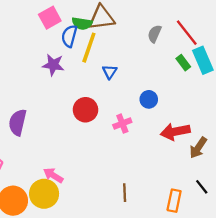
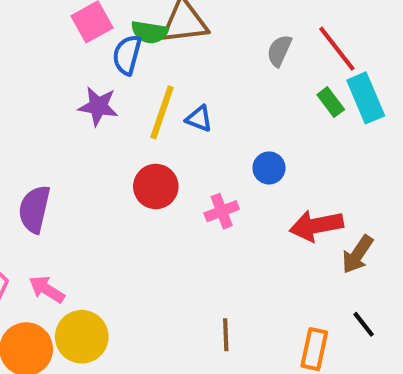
yellow line: (89, 48) -> (162, 112), moved
blue triangle: (110, 72) -> (199, 119), turned -42
pink arrow: (53, 175) -> (47, 289), moved

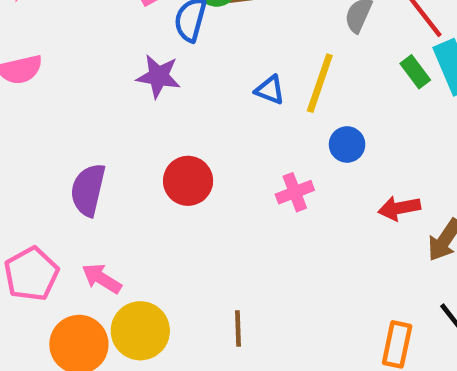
yellow line: (162, 112) -> (320, 83), moved
red circle: (156, 186) -> (188, 181), moved
red arrow: (316, 226) -> (399, 208), size x0.7
brown line: (226, 335) -> (238, 328), moved

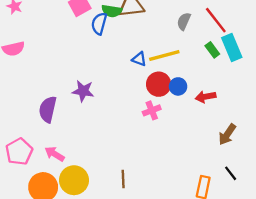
purple star: (158, 76) -> (83, 91), moved
yellow line: (320, 83) -> (164, 56), turned 56
red circle: (188, 181) -> (159, 84), moved
red arrow: (399, 208) -> (205, 97), moved

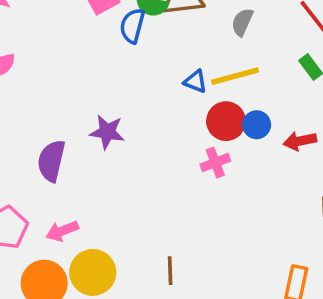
gray semicircle: (184, 21) -> (242, 22), moved
pink arrow: (55, 154) -> (62, 231), turned -54

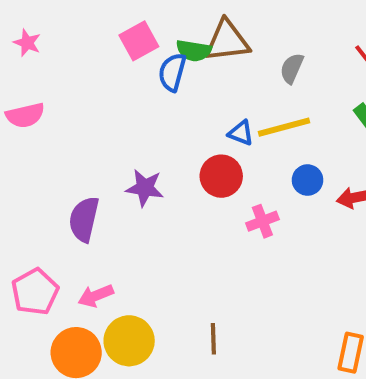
red circle: (226, 121) -> (221, 176), moved

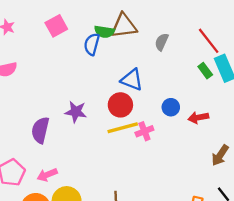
pink square: (139, 41) -> (56, 26), moved
yellow line: (284, 127) -> (123, 128), moved
blue triangle: (241, 133) -> (132, 80), size x1.5

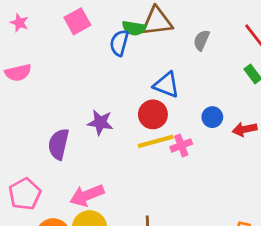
pink arrow: (47, 175) -> (87, 195), moved, size x1.4

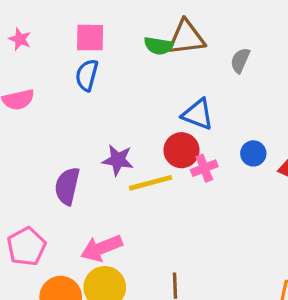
pink square: (77, 21) -> (90, 38), turned 30
blue semicircle: (119, 43) -> (87, 75), moved
yellow line: (156, 141) -> (150, 183), moved
pink cross: (181, 145) -> (204, 168), moved

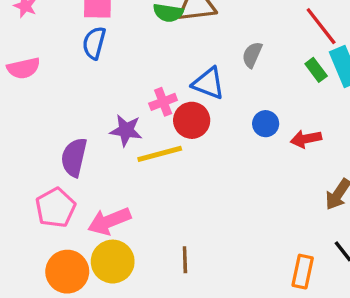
gray semicircle: (240, 60) -> (252, 55), moved
pink cross: (204, 168) -> (163, 102), moved
pink pentagon: (26, 246) -> (55, 208), moved

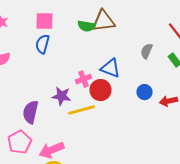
gray semicircle: (252, 55) -> (146, 51), moved

